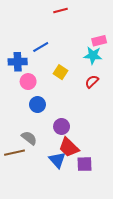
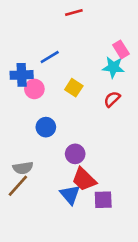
pink rectangle: (99, 41) -> (121, 49), turned 72
pink circle: (28, 82) -> (34, 89), moved
gray semicircle: (29, 138) -> (23, 168), moved, turned 133
brown line: (14, 153) -> (18, 186), turned -36

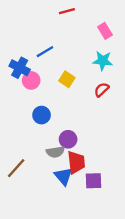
pink rectangle: (121, 49) -> (105, 31), moved
blue cross: (22, 75) -> (20, 68), turned 30
gray semicircle: (23, 168) -> (55, 152), moved
red trapezoid: (84, 179) -> (76, 162), turned -140

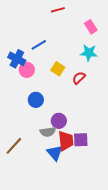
red semicircle: (102, 90) -> (79, 78), moved
purple square: (93, 181) -> (81, 140), moved

